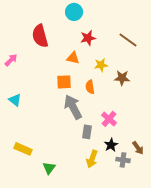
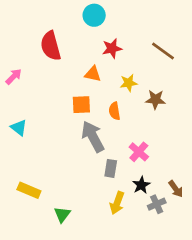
gray cross: (123, 160) -> (157, 204), turned -32

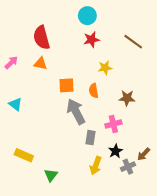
cyan circle: (94, 15) -> (87, 16), moved
orange triangle: (93, 74) -> (40, 64), moved
brown star: (155, 100) -> (127, 98), moved
pink cross: (139, 152) -> (113, 124), turned 35
brown arrow: (176, 189) -> (144, 154), turned 80

